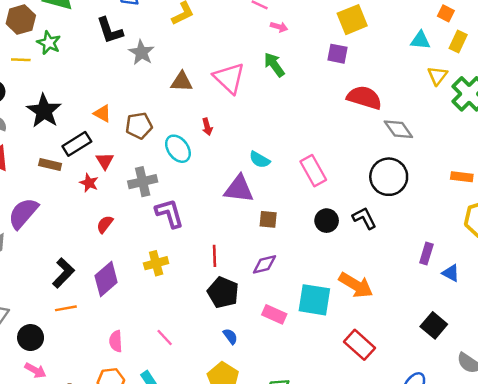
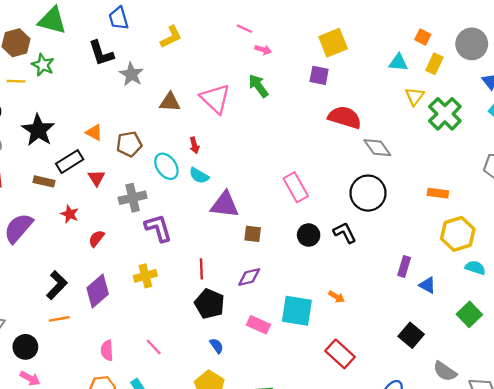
cyan semicircle: (260, 160) -> (199, 176), moved
red star: (89, 183) -> (70, 214), moved
orange arrow: (356, 285) -> (337, 297), size x0.5

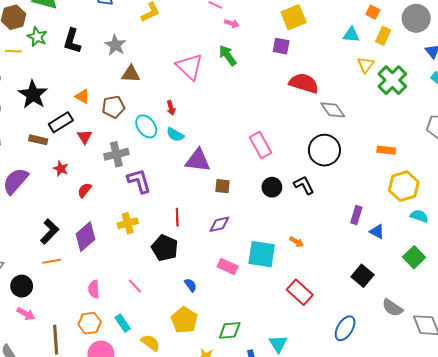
black L-shape: (101, 53) -> (72, 41), moved, turned 35
brown triangle: (170, 102) -> (131, 74), moved
black pentagon: (210, 304) -> (165, 248), moved

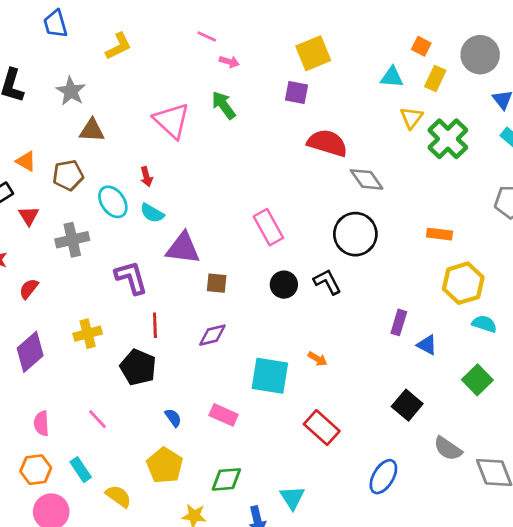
purple L-shape: (139, 181) -> (131, 278), moved
pink rectangle: (228, 266) -> (224, 415), moved

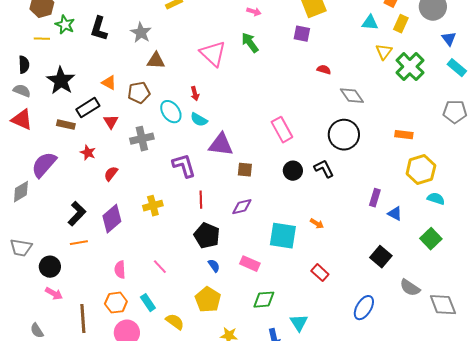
red semicircle: (327, 143) -> (324, 70), size x0.5
black pentagon: (138, 367) -> (207, 236), moved
red rectangle: (322, 428) -> (320, 273), size x0.7
green diamond: (226, 479) -> (264, 300), moved

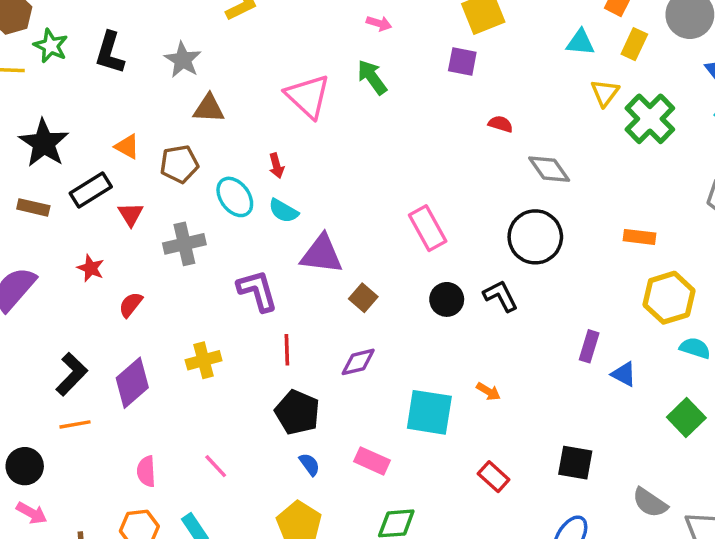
brown rectangle: (66, 125) -> (33, 207), moved
brown square: (245, 170) -> (363, 298), turned 35
black square: (381, 257) -> (575, 463), moved, turned -30

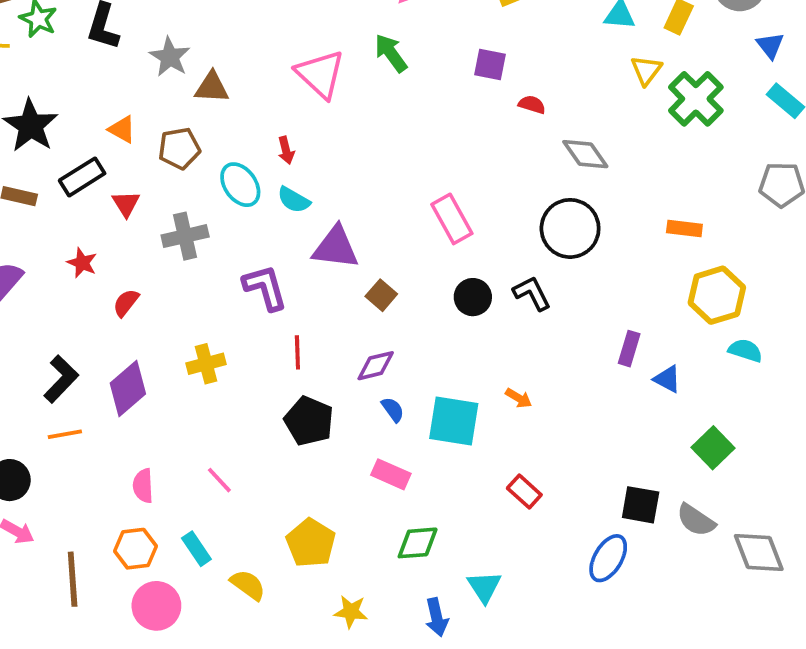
gray star: (183, 60) -> (170, 57), moved
purple square: (462, 61) -> (490, 65), moved
green square: (686, 418) -> (713, 448), moved
black square: (575, 463) -> (641, 505), moved
blue semicircle: (309, 464) -> (393, 410), moved

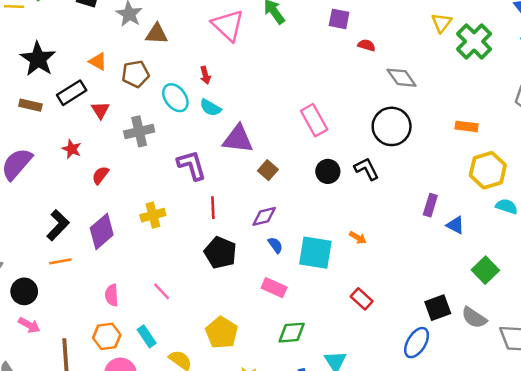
black square: (641, 505) -> (438, 308), turned -30

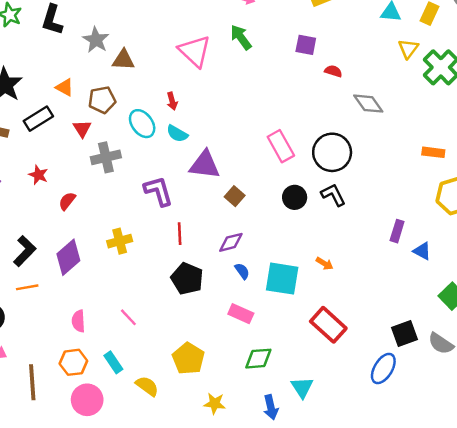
red triangle: (100, 110) -> (82, 129), moved
black circle: (392, 126) -> (332, 152), moved
red rectangle: (362, 299) -> (328, 325), size x1.6

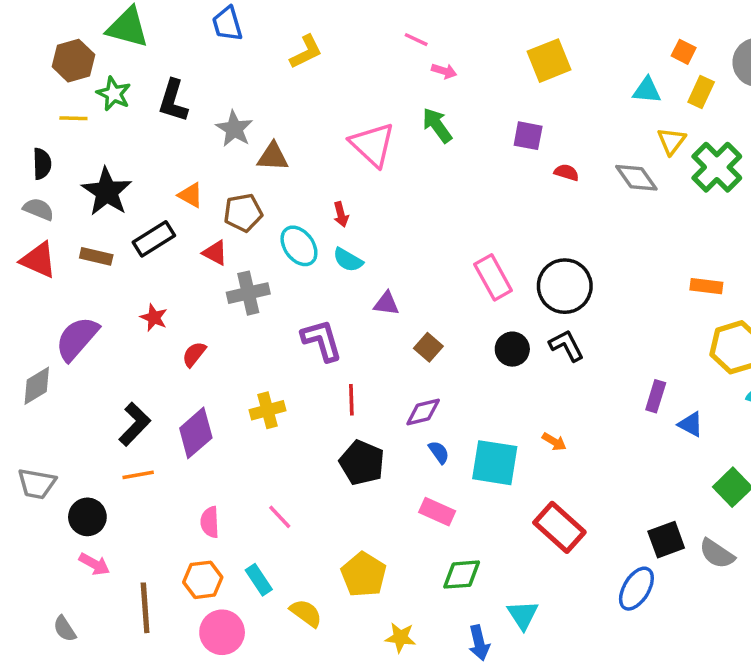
gray diamond: (368, 104) -> (636, 178), moved
red triangle: (82, 129) -> (215, 253), turned -30
purple triangle: (205, 165) -> (386, 304), size x0.6

